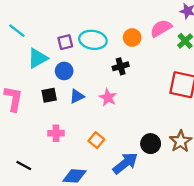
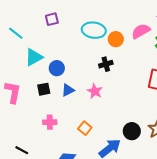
cyan ellipse: (93, 40) -> (94, 30), moved
purple square: (65, 42) -> (52, 19), moved

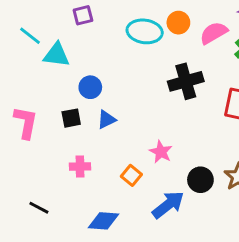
orange circle: (116, 39) -> (178, 23), moved
cyan triangle: (34, 57) -> (57, 55), moved, turned 36
black cross: (106, 64) -> (186, 81), moved, size x1.6
pink star: (95, 91) -> (161, 152), moved

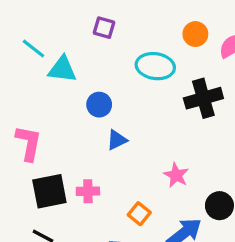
purple square: (83, 15) -> (104, 28), moved, turned 30
cyan ellipse: (145, 31) -> (155, 66), moved
black square: (71, 118) -> (49, 191), moved, size x1.6
orange square: (131, 175) -> (139, 214), moved

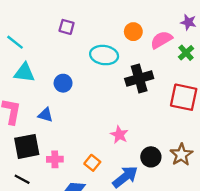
cyan triangle: (62, 69) -> (24, 73), moved
blue triangle: (117, 140) -> (45, 115), moved, turned 42
pink cross: (88, 191) -> (55, 159), moved

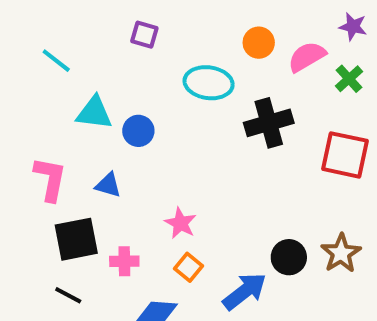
cyan triangle: (24, 73) -> (94, 113), moved
pink star: (119, 135) -> (180, 223), moved

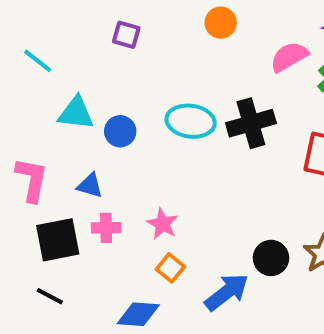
orange circle: (259, 43) -> (221, 23), moved
cyan ellipse: (209, 83) -> (191, 121), moved
pink cross: (124, 261) -> (106, 228), moved

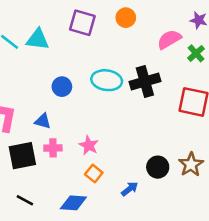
purple square: (126, 35) -> (82, 23), moved, size x1.5
cyan triangle: (76, 113) -> (38, 39), moved
blue arrow: (227, 292) -> (130, 189), size x0.6
black line: (50, 296) -> (25, 200), moved

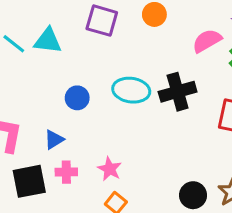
blue triangle: (43, 121) -> (54, 140), turned -48

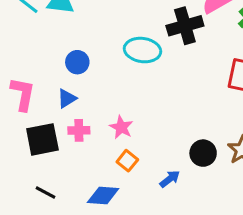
black cross: (178, 92) -> (185, 26), moved
blue circle: (77, 98) -> (77, 62), moved

